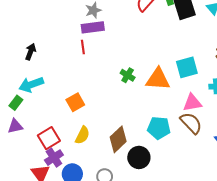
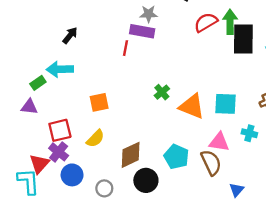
purple cross: (54, 158) -> (59, 152), turned -36

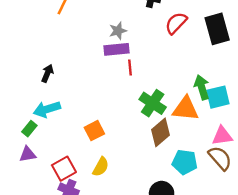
green arrow: (230, 22) -> (202, 87), moved
red line: (125, 48) -> (130, 68), moved
green cross: (162, 92) -> (153, 103), size x1.6
brown diamond: (131, 155) -> (161, 132), moved

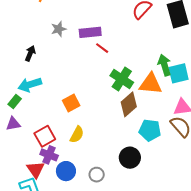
gray star: (118, 31) -> (59, 29), moved
red line: (130, 68) -> (102, 48), turned -48

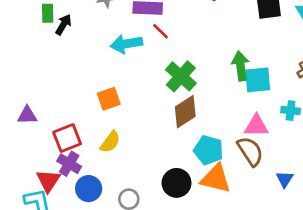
orange triangle: (151, 84) -> (216, 179), moved
cyan arrow: (30, 85) -> (126, 44), moved
green rectangle: (15, 101) -> (48, 13), moved, turned -48

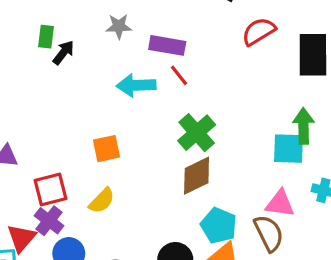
green arrow: (241, 66) -> (304, 126), moved

